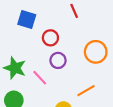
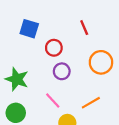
red line: (74, 11) -> (84, 28), moved
pink line: (40, 78) -> (53, 100), moved

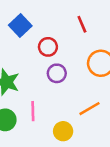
blue square: (29, 29) -> (20, 26), turned 30
pink line: (53, 100) -> (33, 111), moved, turned 42

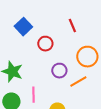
purple circle: (57, 73) -> (59, 71), moved
orange line: (89, 109) -> (78, 82), moved

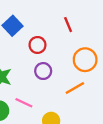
purple circle: (59, 71) -> (43, 71), moved
pink line: (33, 95) -> (24, 103), turned -63

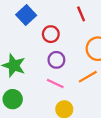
pink line: (24, 103) -> (55, 83), moved

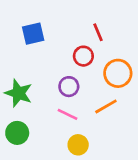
blue square: (26, 15) -> (33, 34), turned 30
red circle: (51, 34) -> (83, 56), moved

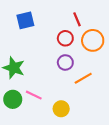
orange circle: (118, 73) -> (93, 40), moved
purple circle: (69, 87) -> (65, 62), moved
pink line: (68, 114) -> (34, 95), moved

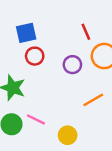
red circle: (65, 38) -> (35, 56), moved
purple circle: (65, 62) -> (72, 65), moved

